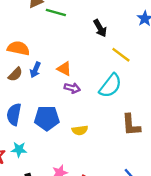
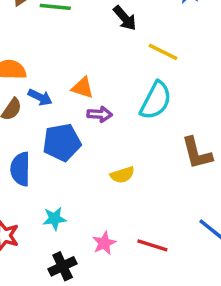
blue arrow: (35, 70) -> (40, 97), turned -77
blue pentagon: (47, 118) -> (62, 142), moved
cyan star: (19, 149) -> (54, 219), moved

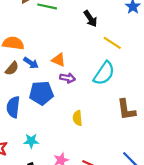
yellow semicircle: (122, 175) -> (78, 118), turned 96

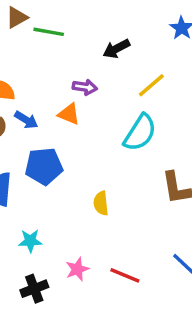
black arrow: (90, 19) -> (116, 49), turned 98
yellow line: (112, 43) -> (151, 85), turned -72
purple arrow: (68, 78) -> (85, 87), moved

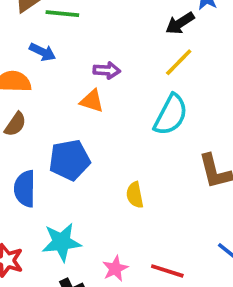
black arrow: (116, 49) -> (180, 23), moved
blue arrow: (26, 120) -> (42, 52), moved
cyan star: (30, 241) -> (62, 242), size x1.5

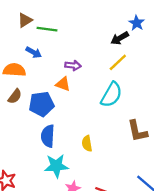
blue pentagon: (70, 160) -> (41, 104), moved
blue semicircle: (25, 189) -> (48, 136), moved
cyan star: (62, 242) -> (56, 166), moved

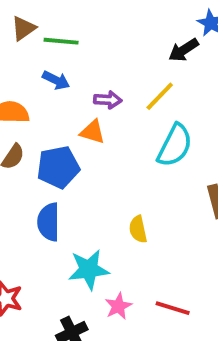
blue arrow: (34, 52) -> (56, 80), moved
yellow line: (118, 62) -> (160, 96), moved
blue semicircle: (48, 136) -> (49, 222), moved

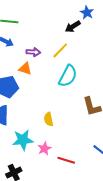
pink star: (118, 306) -> (44, 149), moved

